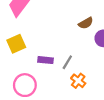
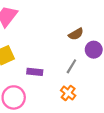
gray line: (67, 62) -> (71, 66), moved

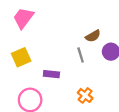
gray line: (71, 66) -> (81, 55), moved, turned -48

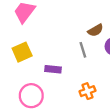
orange cross: (85, 95) -> (87, 91), turned 32

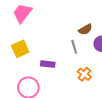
orange cross: (87, 91) -> (84, 74), moved, turned -32

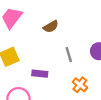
brown semicircle: (85, 29) -> (51, 27), moved

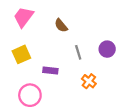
brown semicircle: (51, 27) -> (61, 25), turned 80

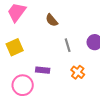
purple rectangle: (50, 70) -> (43, 70), moved

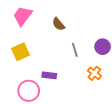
orange cross: (78, 72) -> (94, 73), moved

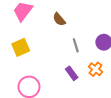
purple rectangle: (49, 75) -> (72, 73), moved, turned 48

